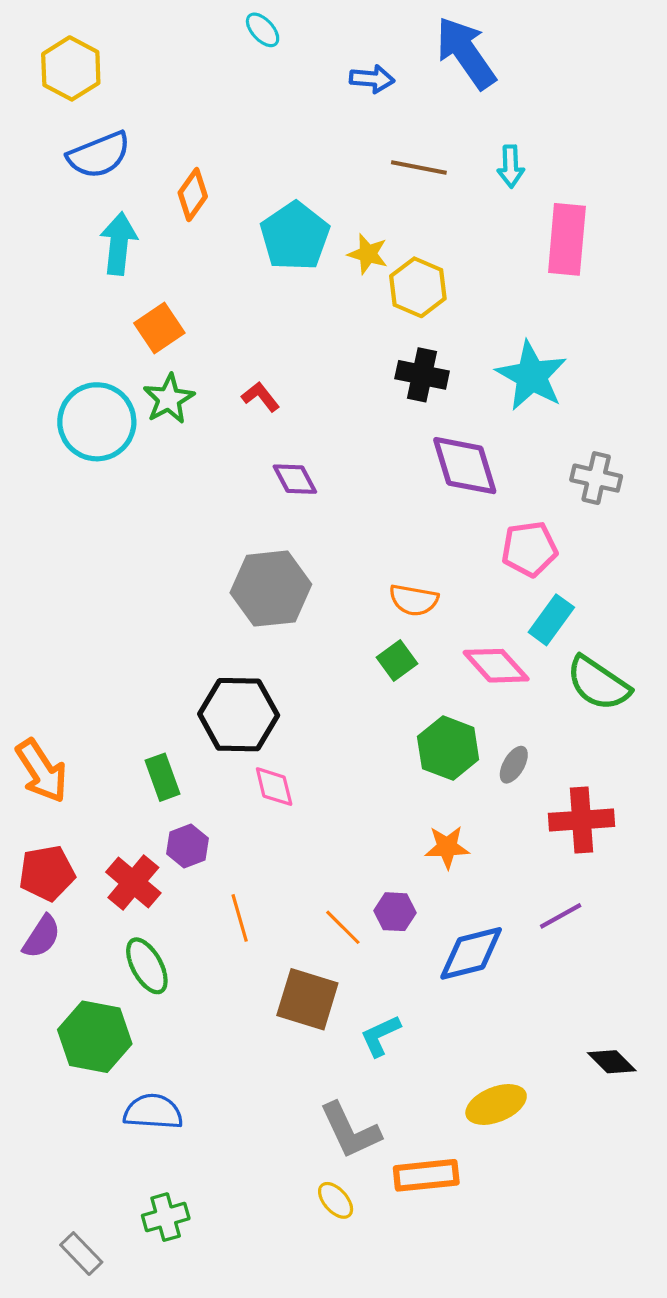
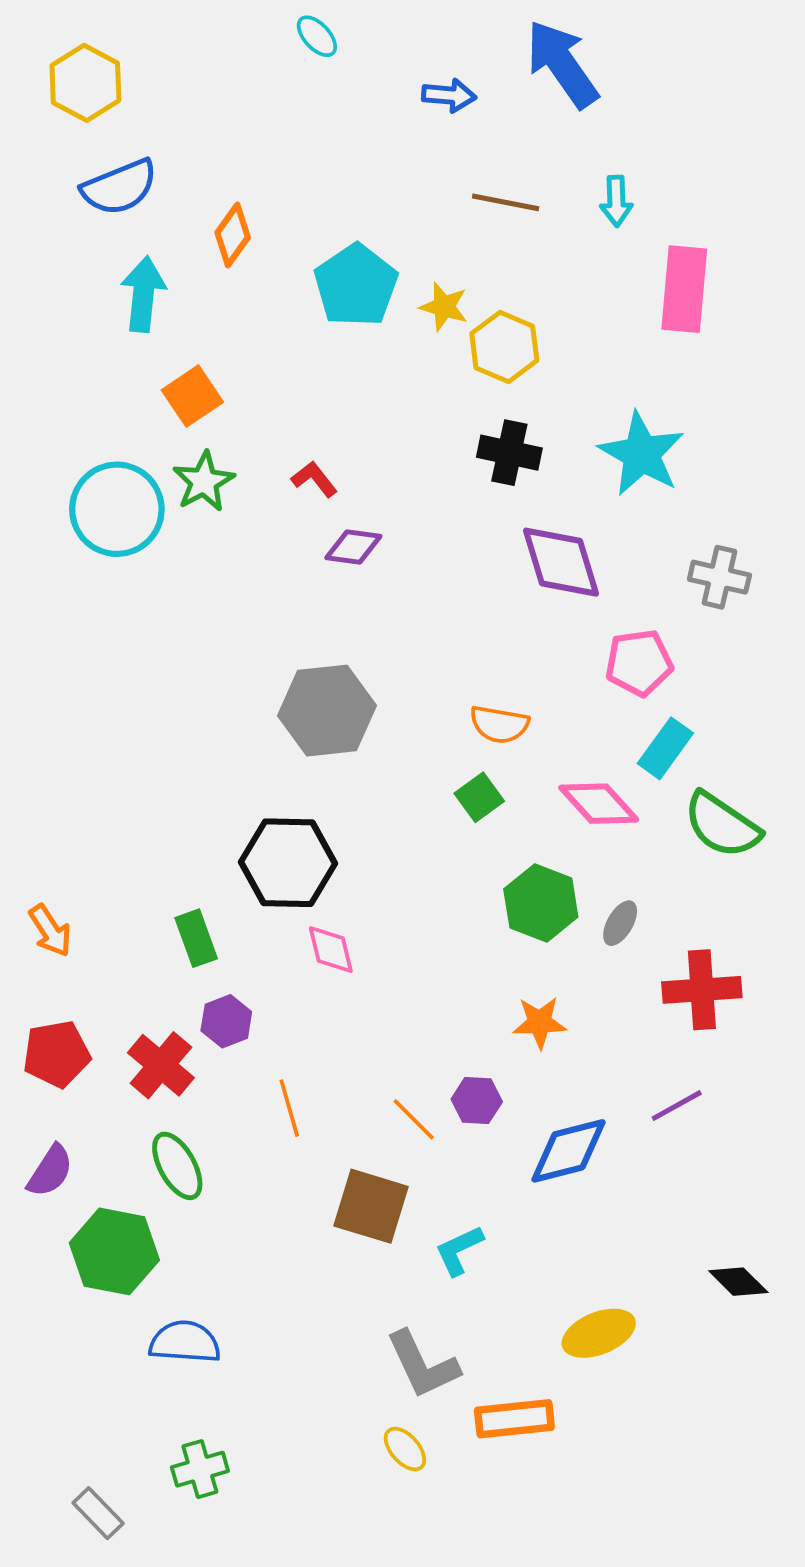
purple diamond: (295, 479) -> (353, 547), moved, turned -54
orange arrow: (42, 771) -> (50, 931), size x0.7
purple semicircle: (42, 937) -> (50, 1171), moved

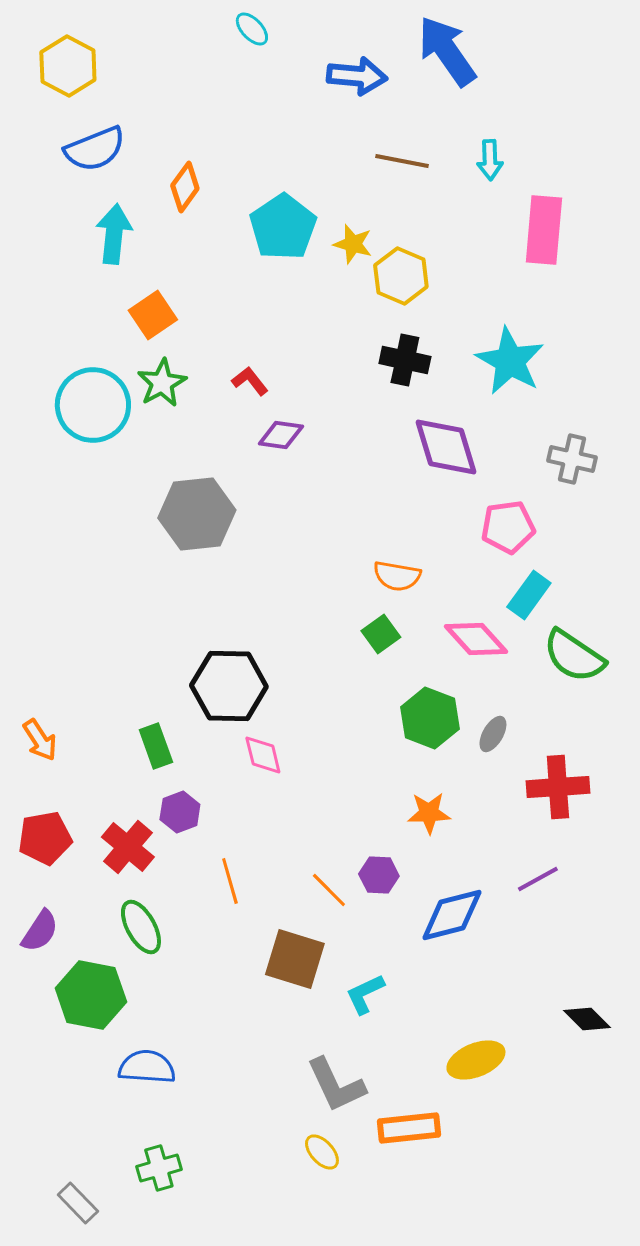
blue arrow: (449, 95) -> (357, 76), size x1.4
gray hexagon: (327, 711) -> (197, 514), moved

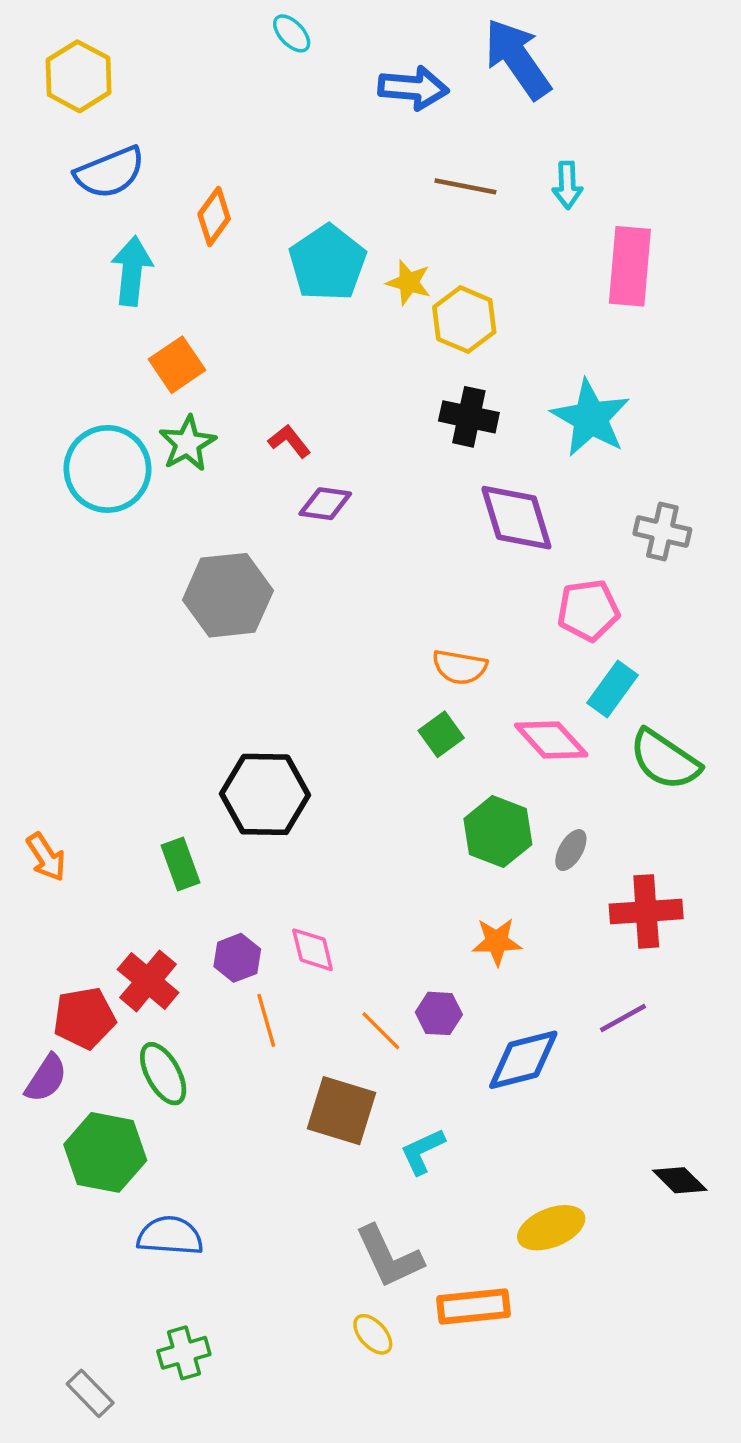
pink diamond: (263, 755) -> (313, 950), moved
purple hexagon: (180, 812) -> (237, 958), moved
red pentagon: (45, 838) -> (84, 1018), moved

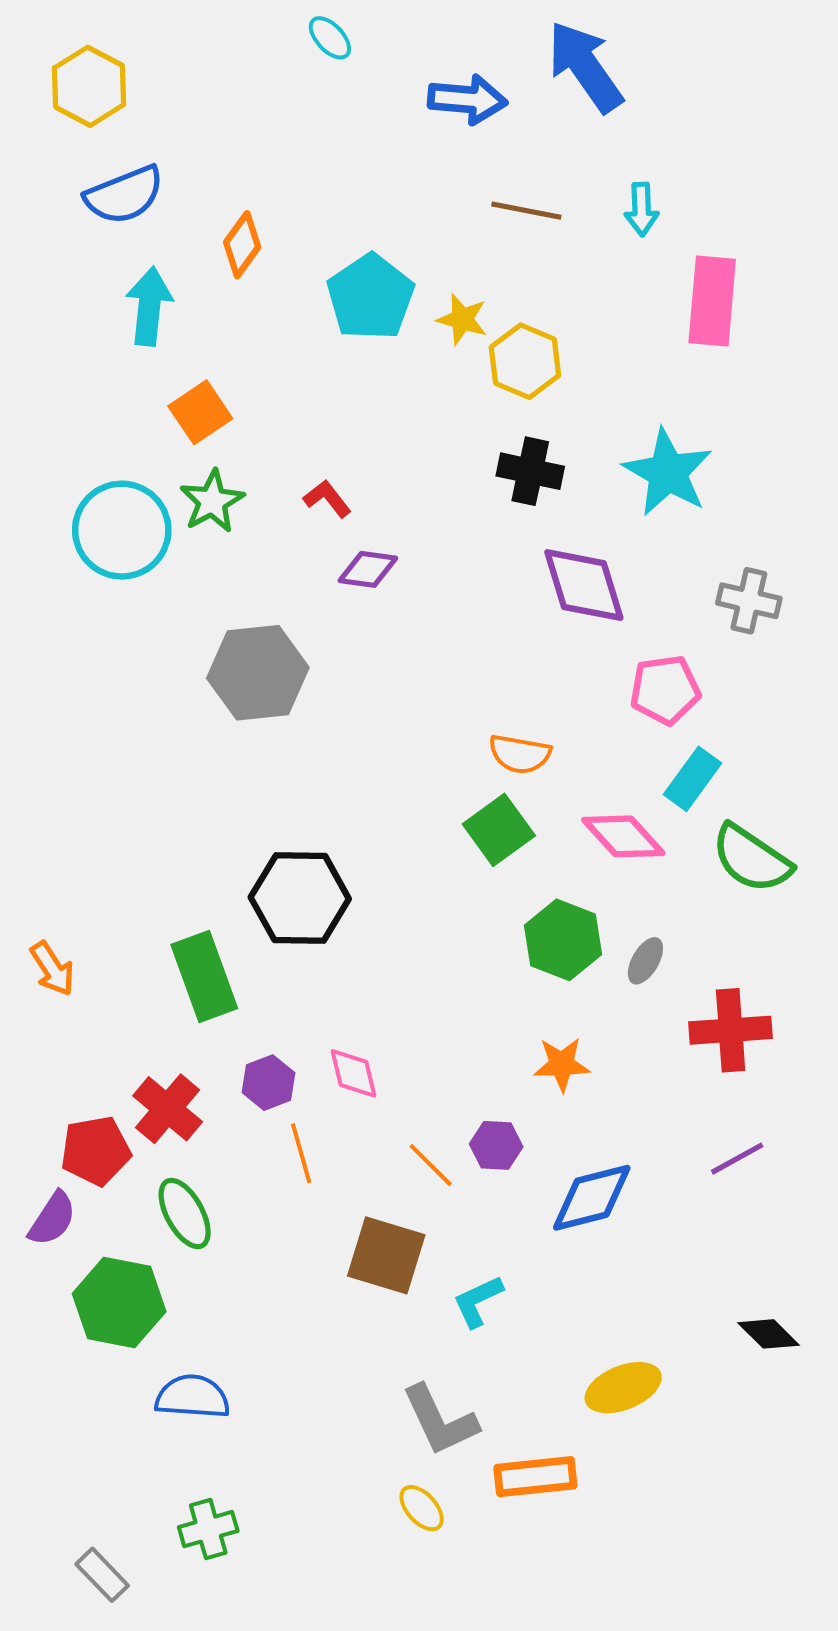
green square: (441, 734) -> (499, 830), size x1.4
green rectangle: (180, 864) -> (204, 977), size x1.5
purple line: (623, 1018) -> (737, 1159), moved

